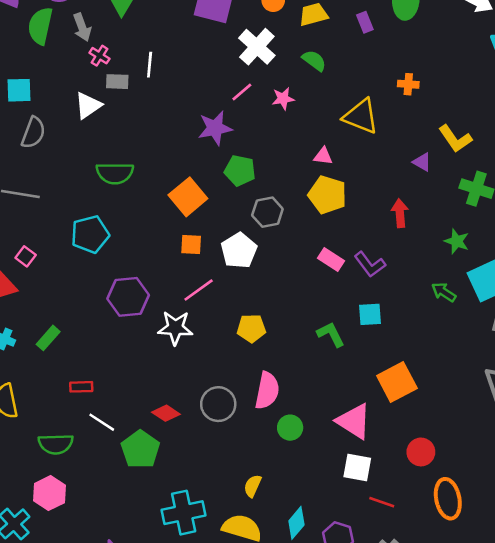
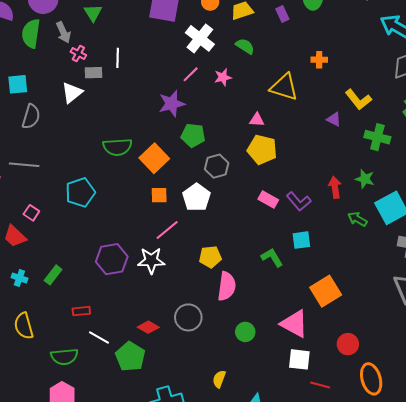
green semicircle: (115, 173) -> (117, 147), moved
red arrow: (400, 213) -> (335, 187), moved
purple hexagon: (128, 297) -> (112, 259), moved
pink semicircle: (267, 391) -> (227, 286), moved

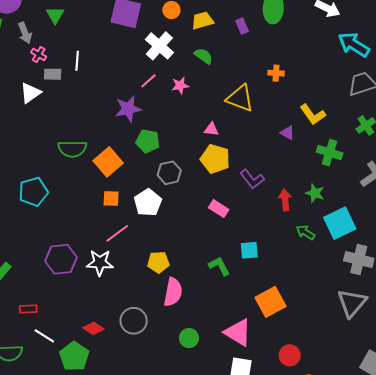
purple L-shape: (299, 201) -> (252, 179), moved

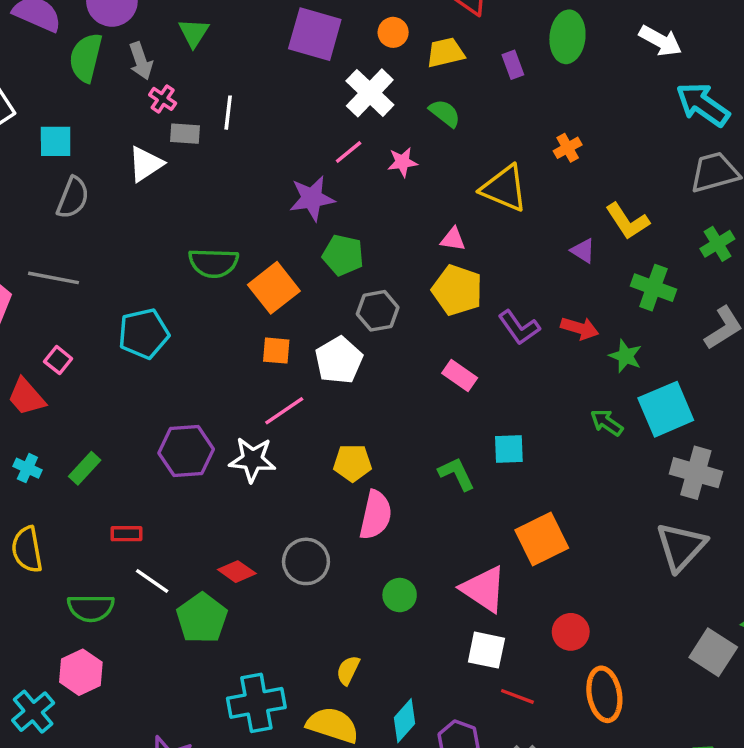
orange cross: (276, 73) -> (568, 148), turned -35
red arrow: (285, 200) -> (580, 328), moved, turned 110

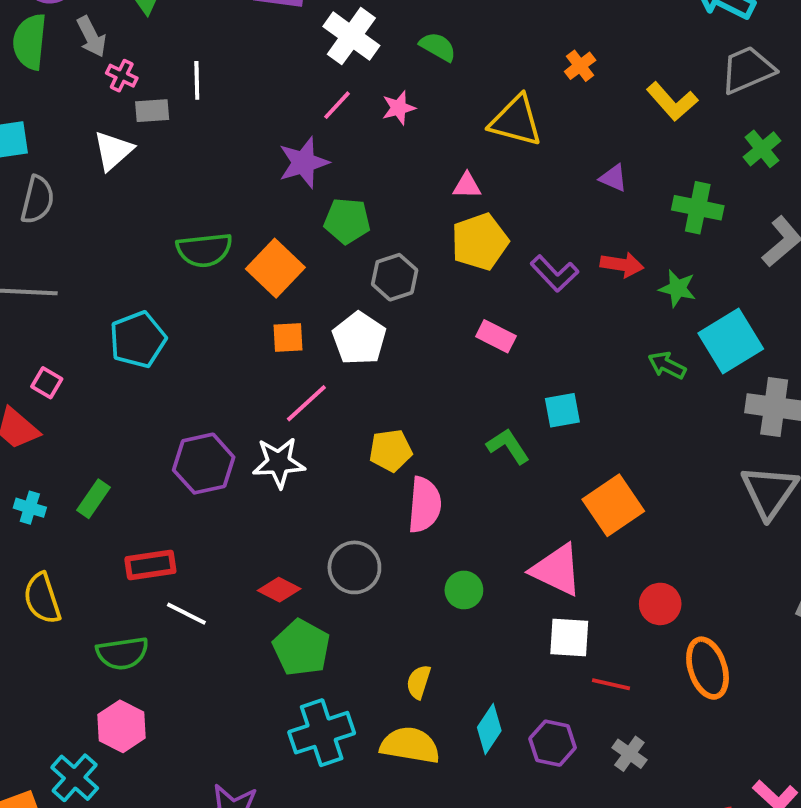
yellow L-shape: (627, 221) -> (672, 102), moved
yellow pentagon: (457, 290) -> (480, 242), turned -30
red rectangle: (127, 534) -> (150, 565), size x1.4
green pentagon: (202, 618) -> (302, 648), moved

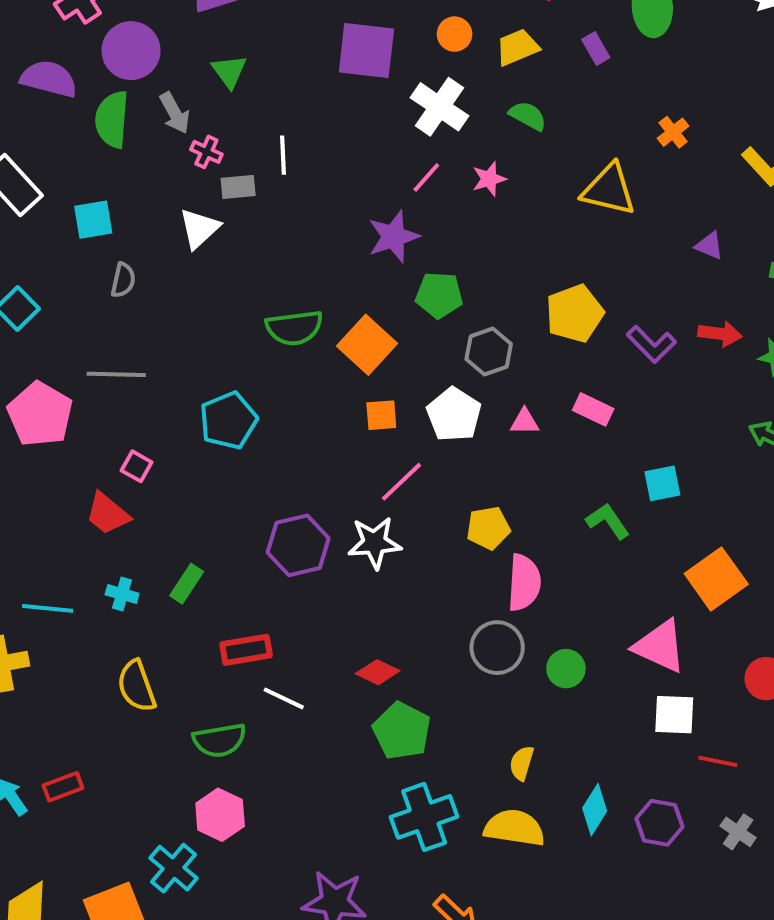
pink triangle: (467, 186) -> (525, 422), moved
gray semicircle: (37, 200) -> (123, 280), size x0.7
gray circle: (354, 567) -> (497, 648), moved

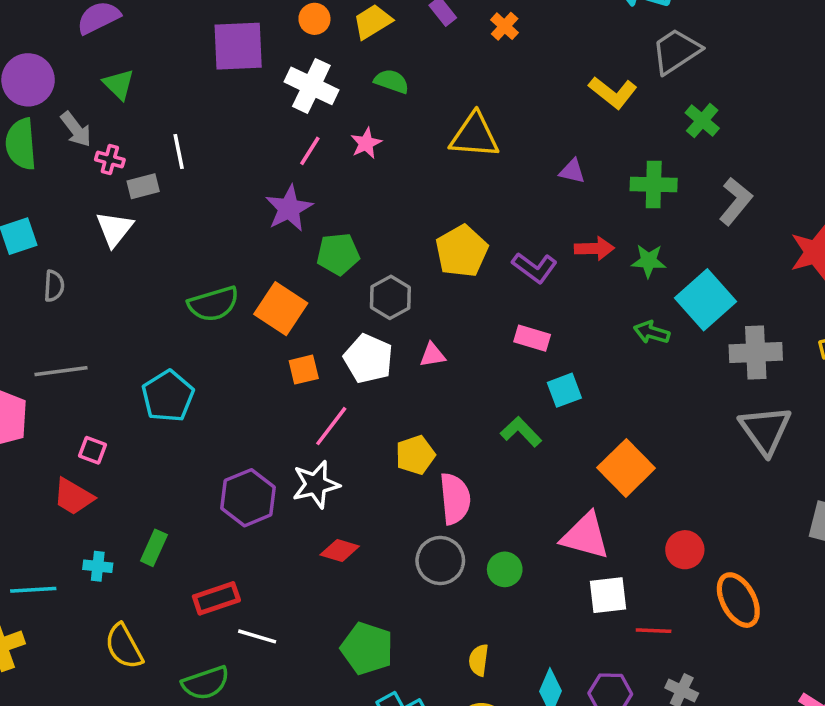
orange cross: (673, 132) -> (505, 26), moved
pink rectangle: (593, 409) -> (532, 338), moved
red diamond: (378, 672) -> (340, 551), moved

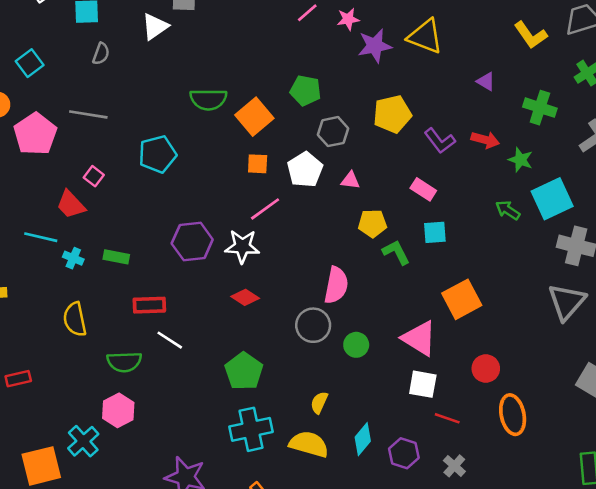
purple star: (289, 208) -> (375, 46), moved
yellow pentagon: (415, 455) -> (372, 223), moved
green rectangle: (154, 548) -> (116, 257), turned 60
cyan line: (33, 590) -> (41, 237), moved

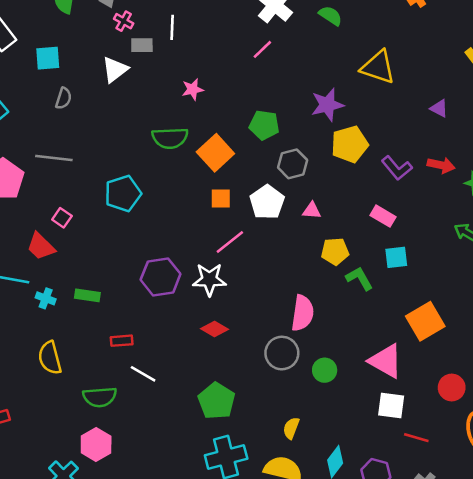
pink star: (348, 19) -> (193, 89), moved
purple star: (375, 46) -> (327, 105), moved
red rectangle: (149, 305) -> (122, 341), size x0.7

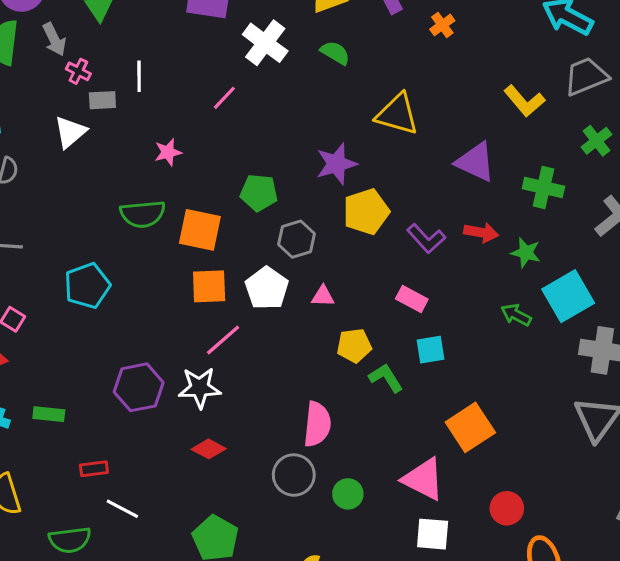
pink line: (262, 49) -> (224, 98), moved
purple triangle: (439, 108) -> (476, 162), size x1.8
orange square: (215, 153) -> (200, 230), turned -33
orange square: (221, 199) -> (209, 286), size x1.4

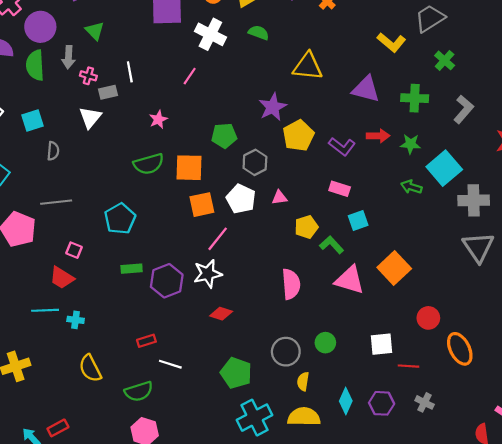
gray arrow: (54, 39) -> (68, 57), turned 40
green rectangle: (49, 414) -> (132, 269), moved
gray circle: (294, 475) -> (286, 352), moved
pink triangle: (423, 479) -> (350, 280), moved
green circle: (348, 494) -> (325, 343), moved

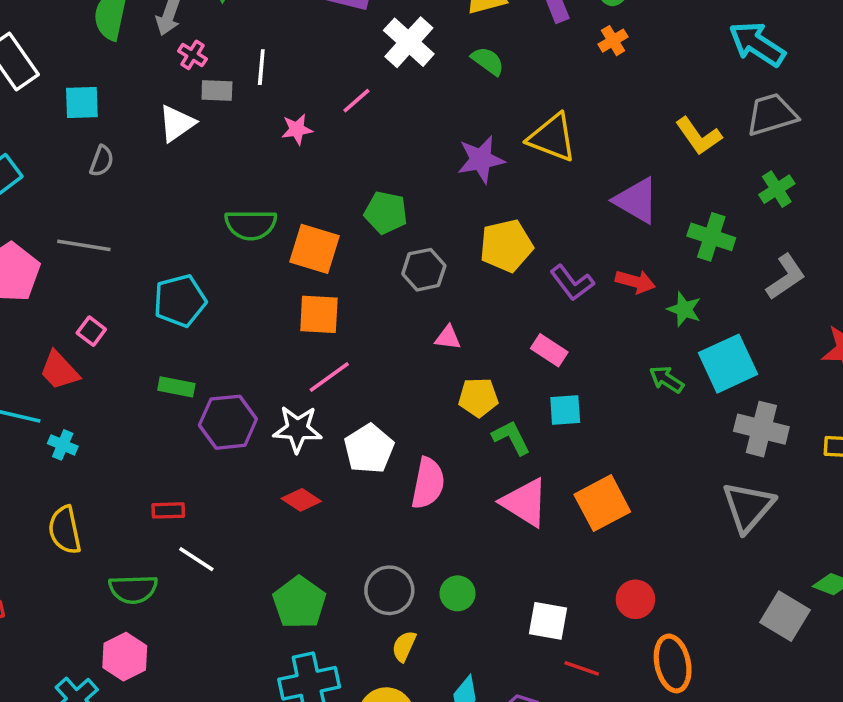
purple star: (273, 107) -> (481, 159), moved
pink star: (158, 119) -> (297, 129), moved
white pentagon: (241, 199) -> (369, 449), moved

